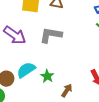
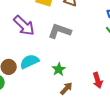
green star: (47, 76) -> (59, 69), moved

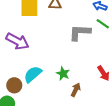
gray L-shape: (60, 31) -> (80, 32), moved

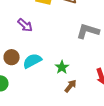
purple arrow: (17, 41) -> (25, 25), size x0.7
brown circle: (14, 85) -> (12, 57), moved

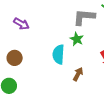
cyan semicircle: (32, 61) -> (58, 54), moved, turned -48
green star: (62, 67) -> (77, 39), moved

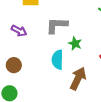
gray L-shape: (84, 17) -> (57, 25), moved
brown arrow: (78, 74) -> (78, 79), size x1.6

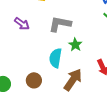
brown circle: (14, 65) -> (34, 80), moved

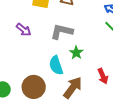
cyan semicircle: (55, 58) -> (56, 65), turned -30
brown circle: (34, 80) -> (34, 87), size x1.5

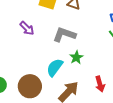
cyan semicircle: (56, 65) -> (55, 68), turned 48

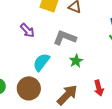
cyan semicircle: (55, 68) -> (41, 62), moved

